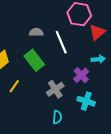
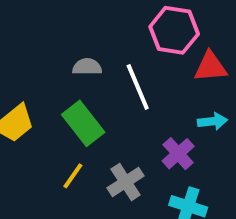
red triangle: (97, 32) -> (210, 67), turned 36
yellow line: (14, 86) -> (73, 176), moved

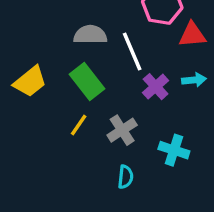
gray semicircle: (87, 67) -> (90, 35), size x1.4
purple cross: (178, 154) -> (156, 87), moved

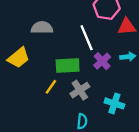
gray semicircle: (90, 35) -> (42, 28), moved
green rectangle: (87, 82) -> (68, 66), moved, turned -55

